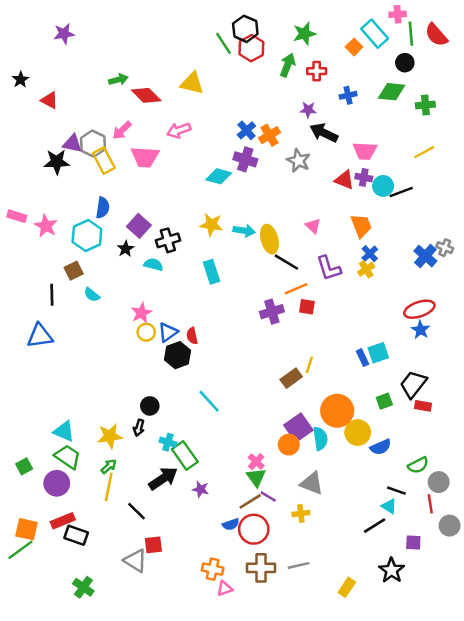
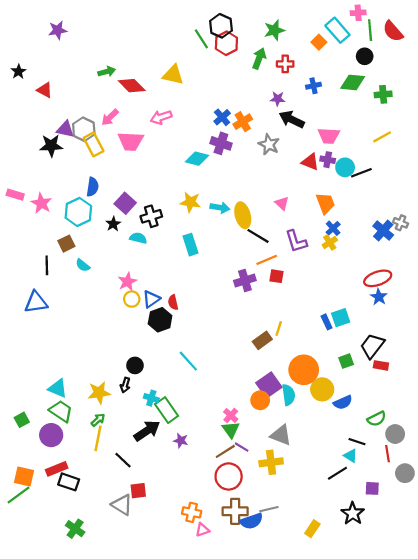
yellow cross: (301, 514) -> (271, 462), size x1.5
blue semicircle: (231, 524) -> (251, 521), moved, size x1.5

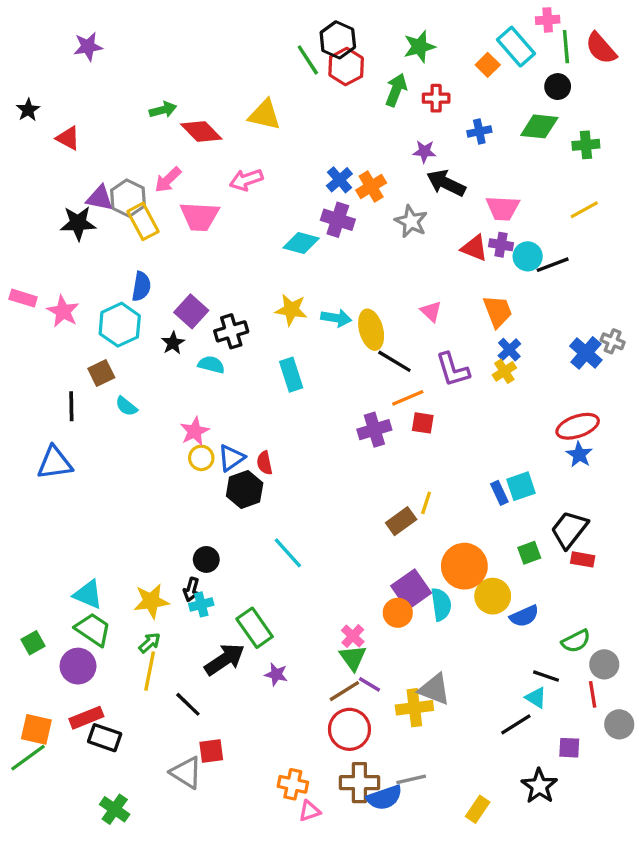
cyan cross: (151, 398) -> (201, 604), moved, turned -32
gray triangle: (281, 435) -> (434, 689), moved

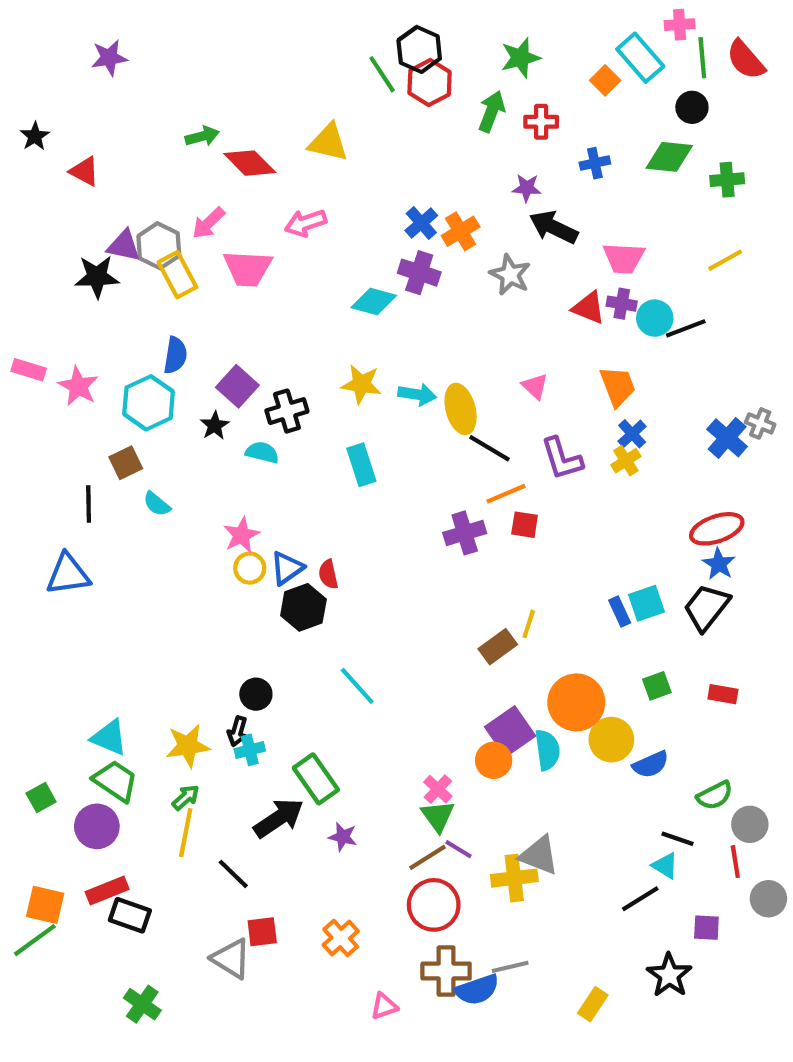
black trapezoid: (569, 530) -> (706, 607), moved
orange cross: (293, 784) -> (341, 938), moved, turned 36

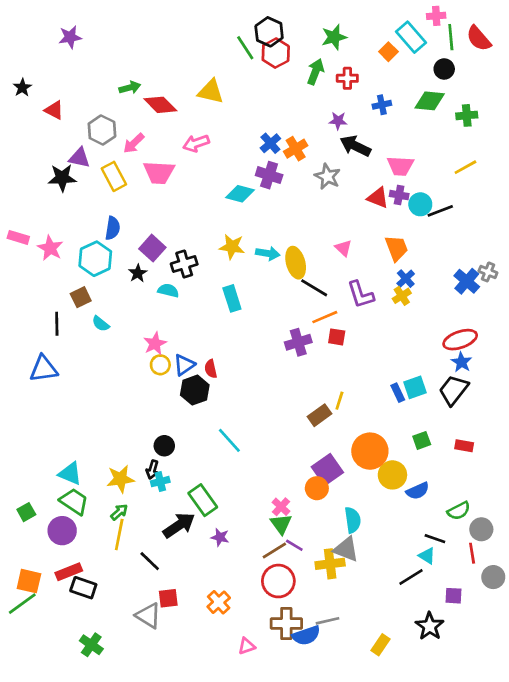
gray hexagon: (159, 246) -> (102, 130), moved
cyan semicircle: (547, 750) -> (353, 520), moved

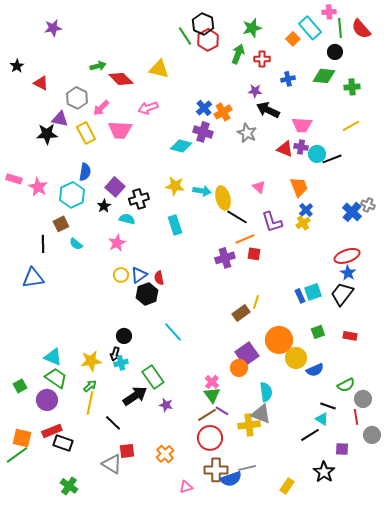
pink star: (155, 344) -> (117, 243), moved

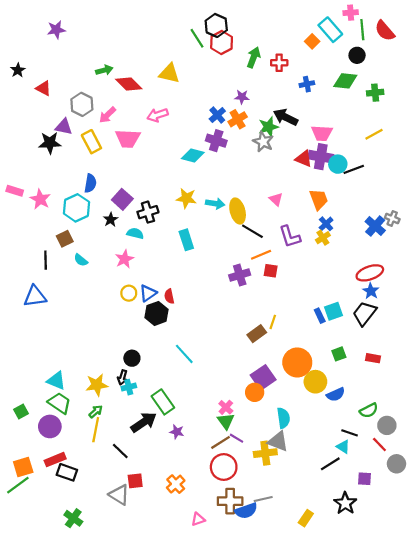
green star: (252, 28) -> (268, 127), moved
purple star: (255, 91) -> (242, 97), moved
purple cross: (301, 147) -> (321, 157), size x1.6
red line: (356, 417) -> (379, 445), turned -35
orange square: (22, 438) -> (23, 467), turned -30

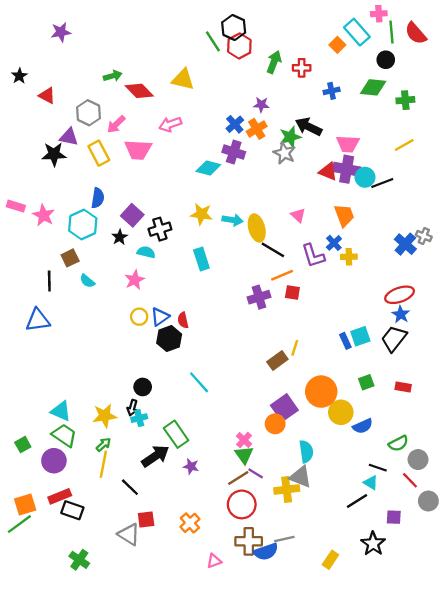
blue cross: (326, 224) -> (334, 243), moved
yellow cross: (323, 238) -> (349, 257), turned 32

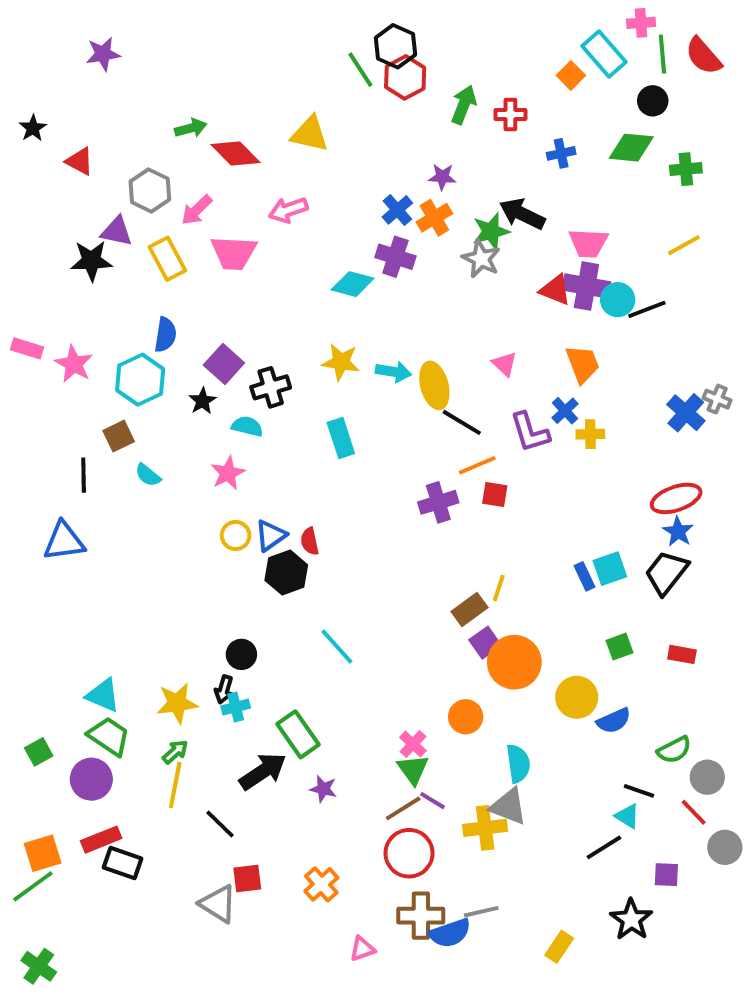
orange circle: (321, 392) -> (514, 662), moved
purple square: (284, 408) -> (485, 643), moved, size x0.7
green cross: (79, 560) -> (39, 966), moved

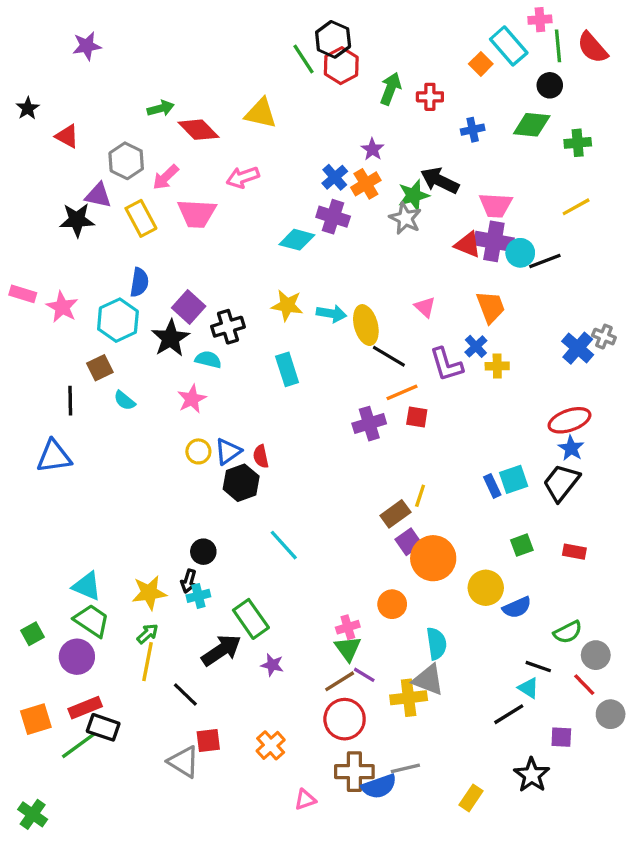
purple star: (442, 177) -> (372, 149), turned 30
black star: (202, 401) -> (170, 338), size x1.6
pink cross: (413, 744) -> (348, 627), turned 30
green line: (33, 886) -> (79, 745), moved

